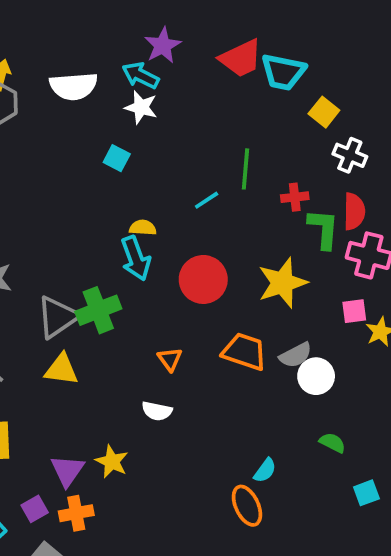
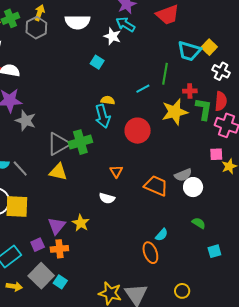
cyan trapezoid: (283, 72) -> (189, 51), moved
cyan arrow: (140, 75) -> (125, 24), moved
yellow star: (283, 283) -> (175, 112), moved
orange trapezoid: (245, 352) -> (156, 186), moved

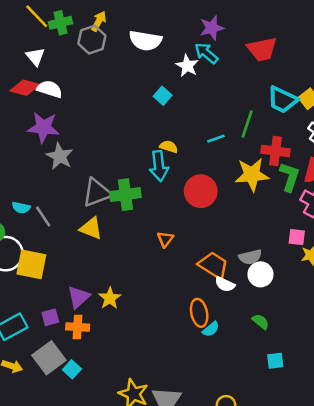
red cross: (190, 91) -> (275, 151), size x1.5
white semicircle: (107, 198) -> (225, 284), moved
orange ellipse: (150, 253) -> (199, 313), moved

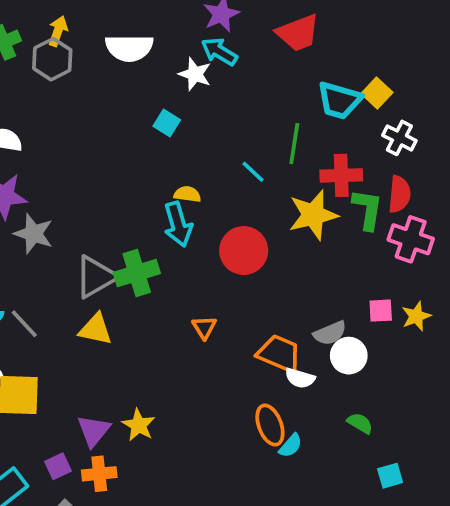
cyan line: (216, 139) -> (253, 172), turned 72
pink square: (297, 237) -> (381, 311), moved

